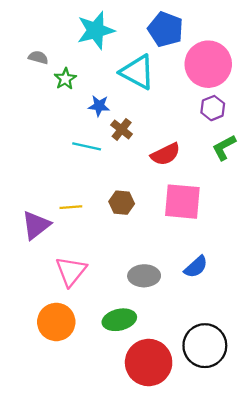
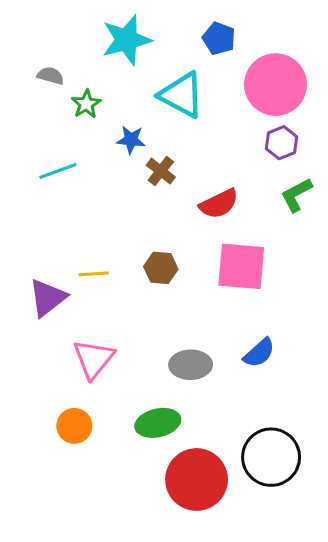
blue pentagon: (165, 29) -> (219, 38), size x0.7
cyan line: (87, 146) -> (58, 171), moved, turned -32
orange circle: (56, 322) -> (74, 426), size x0.7

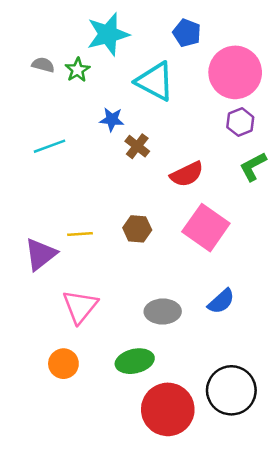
green star: (86, 104) -> (77, 70), moved
pink square: (241, 266) -> (206, 228), turned 30

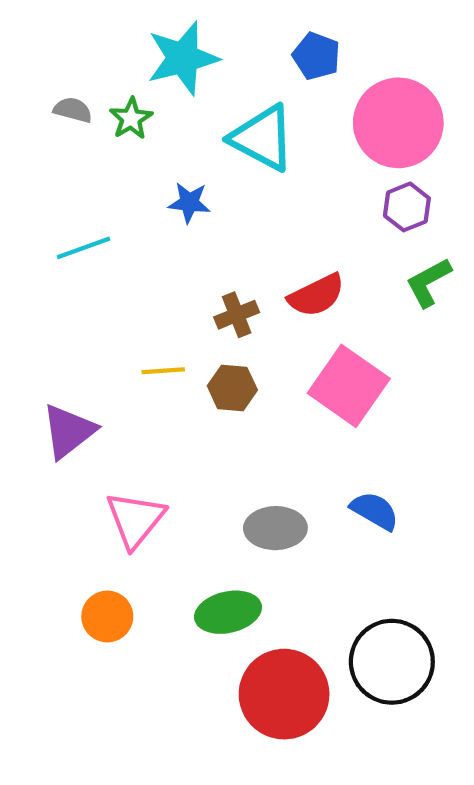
brown cross: (137, 146) -> (237, 315), moved, turned 30
yellow line: (80, 234) -> (163, 371), moved
blue semicircle: (221, 301) -> (375, 511), turned -108

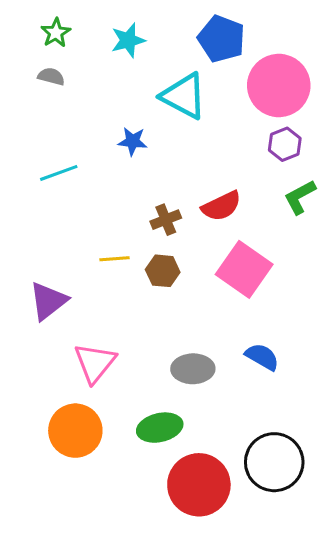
blue pentagon: (316, 56) -> (221, 39), size x1.4
cyan star: (183, 58) -> (128, 40), size x0.7
green star: (131, 119) -> (56, 33), moved
orange circle: (107, 616) -> (75, 431), size x1.5

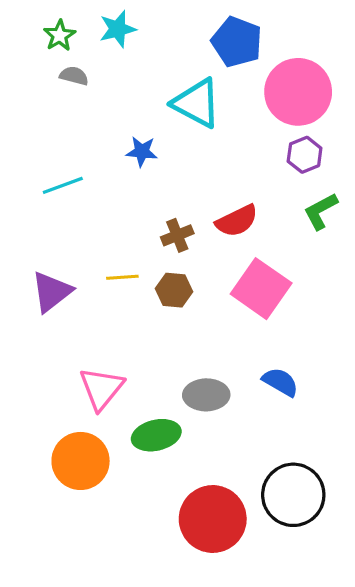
cyan star: (128, 40) -> (118, 29), moved
gray semicircle: (51, 76) -> (74, 76), moved
purple triangle: (48, 301) -> (52, 292), moved
green ellipse: (160, 428) -> (156, 435), moved

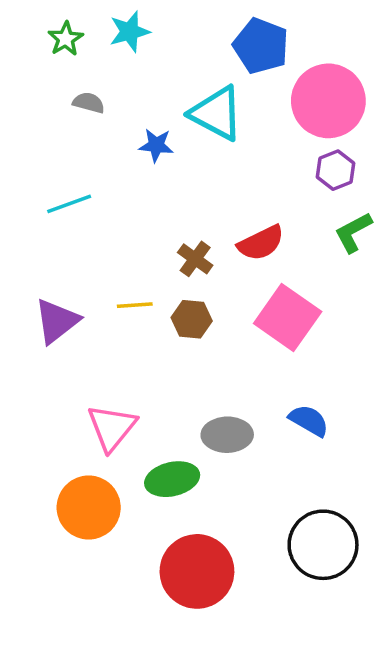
gray semicircle: (74, 76) -> (89, 103), moved
blue star: (142, 152) -> (156, 145), moved
brown cross: (177, 235) -> (195, 259), turned -32
red circle: (213, 519) -> (197, 571), moved

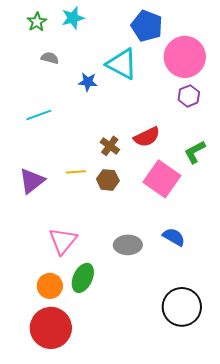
green L-shape: (353, 232) -> (195, 152), moved
green ellipse: (172, 479) -> (83, 278), moved, turned -52
orange circle: (89, 508) -> (50, 286), size x0.7
red circle: (197, 571) -> (51, 328), moved

